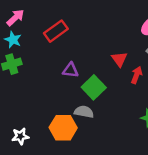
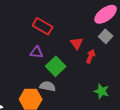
red rectangle: (56, 31) -> (43, 26), moved, turned 66

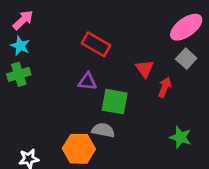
green square: (56, 66) -> (115, 102), turned -36

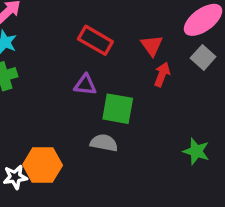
red triangle: (145, 69) -> (152, 45), moved
red arrow: (165, 87) -> (162, 75), moved
orange hexagon: (79, 149) -> (43, 165), moved

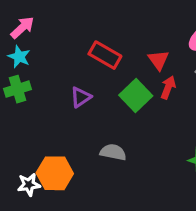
purple triangle: (85, 85) -> (81, 97), moved, turned -40
green square: (118, 109) -> (136, 96), moved, turned 36

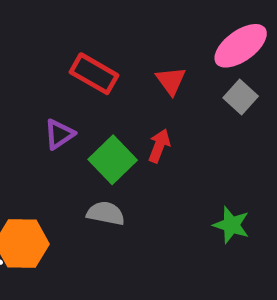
red arrow: (168, 87) -> (159, 146), moved
green square: (136, 96) -> (113, 160), moved

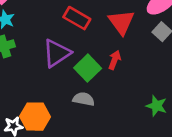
red triangle: (171, 81) -> (121, 22), size x1.5
purple triangle: (59, 134) -> (57, 53), size x1.6

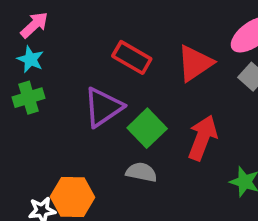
red triangle: (121, 22) -> (195, 63), turned 32
red arrow: (115, 60) -> (203, 138), moved, size x1.6

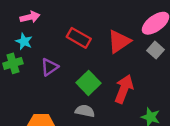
pink arrow: (34, 25) -> (30, 17), moved, turned 30
cyan star: (30, 59) -> (24, 41), moved
purple triangle: (103, 107) -> (50, 67), moved, size x0.7

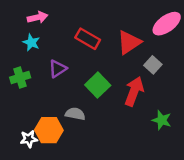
gray square: (156, 50) -> (153, 65), moved
green cross: (13, 63) -> (20, 78), moved
gray semicircle: (85, 111) -> (75, 114), moved

